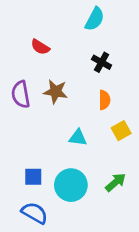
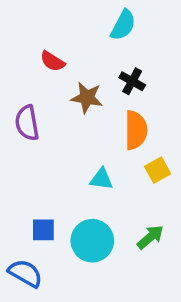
brown star: (56, 92) -> (87, 98), moved
orange semicircle: (104, 100) -> (136, 130), size x1.5
blue semicircle: (35, 213) -> (25, 273), moved

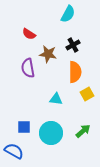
black cross: (132, 81) -> (73, 45), turned 32
purple semicircle: (27, 123) -> (28, 68), moved

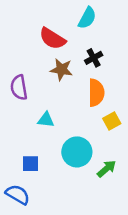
red semicircle: (29, 34) -> (52, 39), moved, size x1.5
purple semicircle: (28, 68) -> (19, 88), moved
cyan triangle: (56, 99) -> (46, 120), moved
cyan circle: (51, 133) -> (77, 152), moved

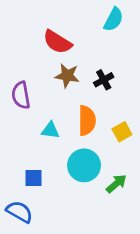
cyan semicircle: (87, 18) -> (113, 19), moved
black cross: (94, 58) -> (104, 80), moved
orange semicircle: (96, 93) -> (87, 121), moved

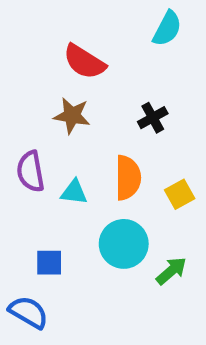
brown star: (67, 76) -> (72, 116), moved
purple semicircle: (21, 95) -> (31, 171), moved

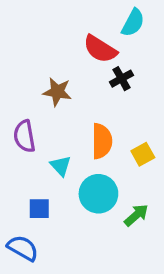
red semicircle: (84, 62) -> (100, 49), moved
black cross: (153, 118) -> (121, 79), moved
cyan triangle: (74, 192) -> (61, 166), moved, turned 40

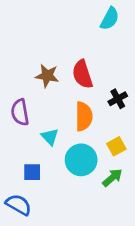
red semicircle: (100, 49) -> (82, 74), moved, turned 40
black cross: (121, 79) -> (118, 99), moved
yellow square: (143, 154) -> (116, 146), moved

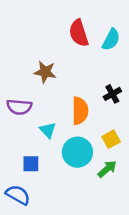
cyan semicircle: (110, 19) -> (111, 40), moved
red semicircle: (82, 74) -> (79, 33), moved
purple semicircle: (20, 112) -> (19, 107), turned -75

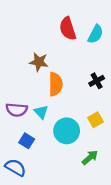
purple semicircle: (19, 107) -> (17, 110), moved
orange semicircle: (80, 111) -> (56, 84), moved
blue square: (31, 164) -> (27, 141), turned 32
green arrow: (107, 169) -> (90, 157), moved

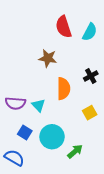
brown star: (39, 62) -> (48, 58), moved
orange semicircle: (56, 84) -> (64, 89), moved
cyan circle: (67, 131) -> (52, 137), moved
green arrow: (90, 157) -> (75, 151), moved

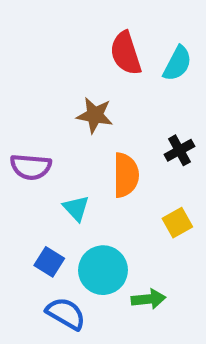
purple semicircle: (15, 103) -> (31, 167), moved
green arrow: (75, 151) -> (148, 299), turned 35
blue semicircle: (14, 158) -> (66, 314), moved

